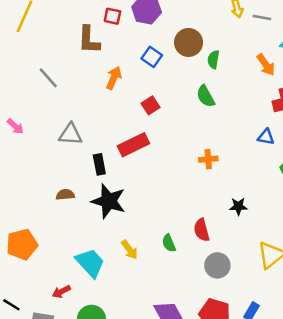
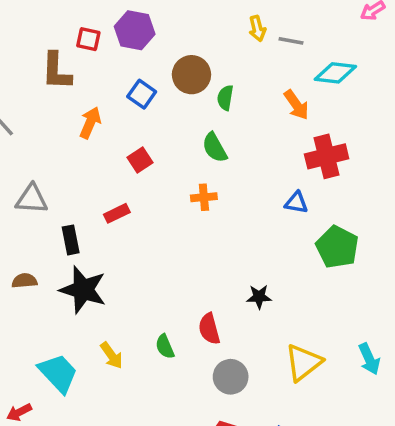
red rectangle: (133, 145) -> (117, 213), size x0.6
orange cross: (208, 159) -> (204, 197), moved

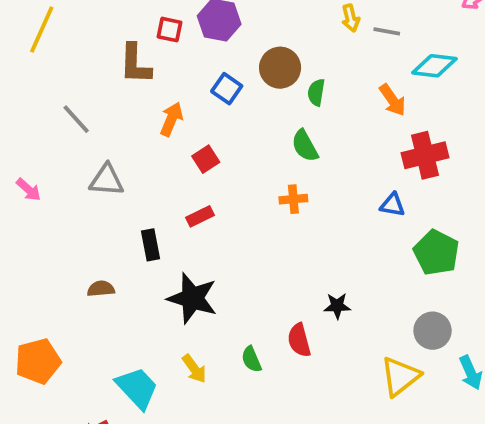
red square: (140, 160) -> (206, 159), moved
gray triangle: (32, 199) -> (107, 180), moved
black star: (83, 290) -> (192, 298), moved
black star: (259, 297) -> (337, 306), moved
gray circle: (231, 377) -> (433, 331), moved

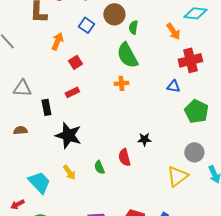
green semicircle: (305, 146) -> (127, 55), size x1.5
gray triangle: (107, 180) -> (22, 88), moved

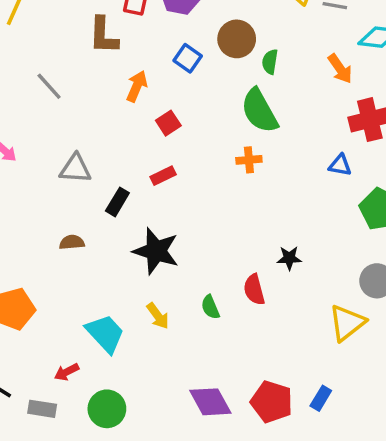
black rectangle: (46, 107) -> (117, 202), turned 42

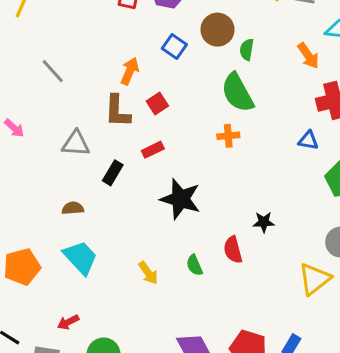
brown L-shape: (103, 35) -> (117, 111), moved
black star: (156, 251) -> (181, 199), moved
cyan trapezoid: (105, 333) -> (80, 257), moved

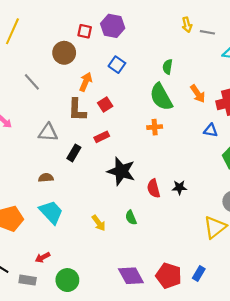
brown circle: (217, 30) -> (64, 53), moved
orange arrow: (308, 56) -> (198, 94), moved
red semicircle: (233, 250) -> (154, 188), moved

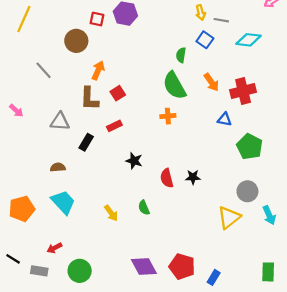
blue square: (117, 65) -> (205, 40), moved
black star: (121, 171) -> (134, 161), size x0.6
blue rectangle: (199, 274) -> (214, 277), moved

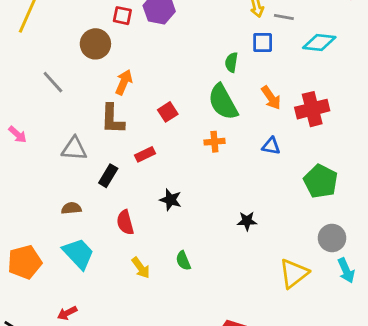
blue square: (205, 40) -> (263, 42), turned -35
red square: (118, 93) -> (168, 112), moved
blue triangle: (225, 119) -> (271, 146), moved
red semicircle: (167, 178) -> (125, 222), moved
gray circle: (247, 191) -> (332, 238), moved

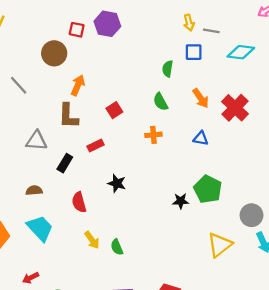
green semicircle: (223, 102) -> (161, 102), size x0.6
red cross: (312, 109) -> (235, 108), turned -32
green pentagon: (321, 181) -> (208, 189), moved
green semicircle: (183, 261) -> (117, 247), moved

